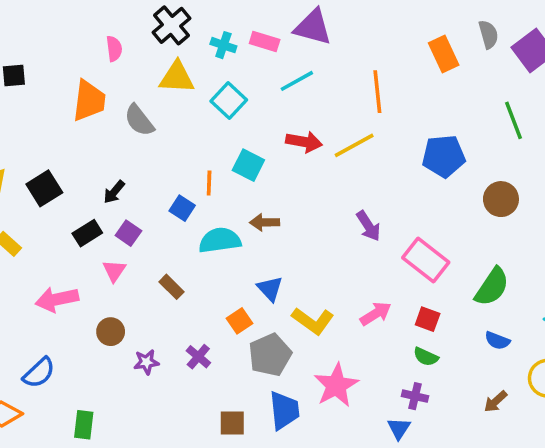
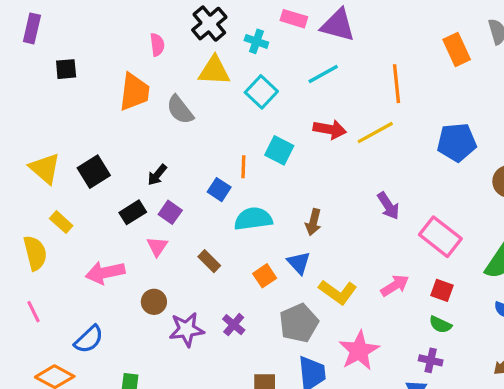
pink rectangle: (265, 41) -> (294, 19), moved
brown arrow: (265, 222) -> (313, 222), moved, turned -75
orange square: (240, 321) -> (265, 276), moved
purple star: (146, 362) -> (186, 329), size x1.5

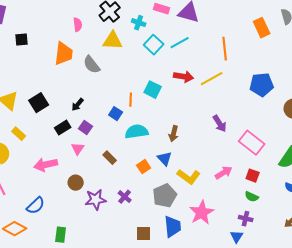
cyan square: (261, 92) -> (154, 45), moved

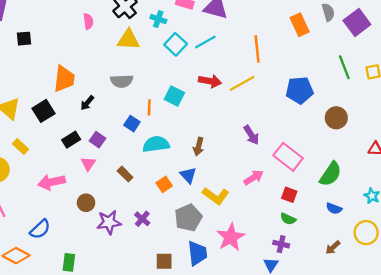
orange trapezoid: (64, 54) -> (64, 79), moved
gray semicircle: (92, 65) -> (122, 81), moved, turned -54
black arrow: (78, 105) -> (87, 103), moved
pink arrow: (224, 173) -> (254, 177), moved

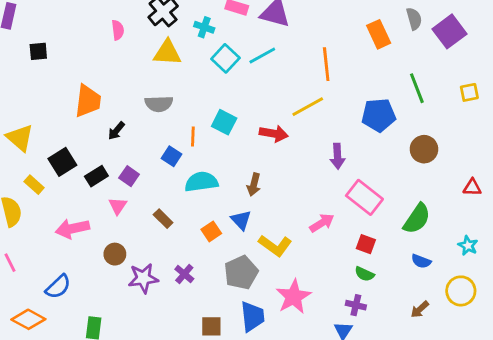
green line: (344, 67) -> (417, 88), moved
red arrow: (210, 81) -> (274, 134), moved
black square: (44, 111) -> (62, 162), moved
purple arrow: (251, 135) -> (337, 156), moved, turned 30

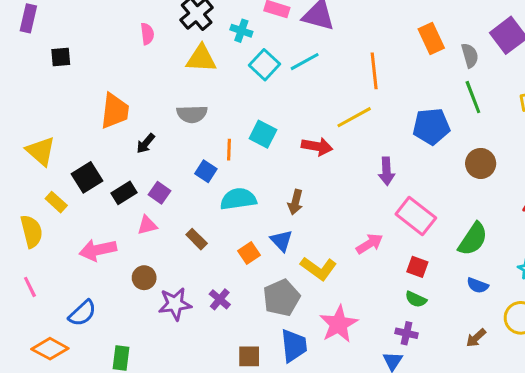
gray semicircle: (414, 19) -> (470, 55), moved
pink triangle: (118, 206) -> (147, 225), turned 42

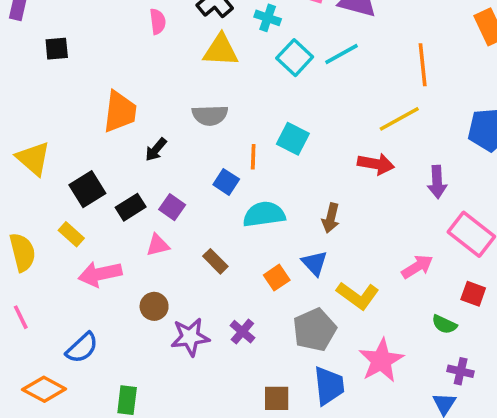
red arrow: (317, 146) -> (376, 164), moved
yellow rectangle: (56, 202) -> (71, 234), moved
green semicircle: (416, 299) -> (444, 324), moved

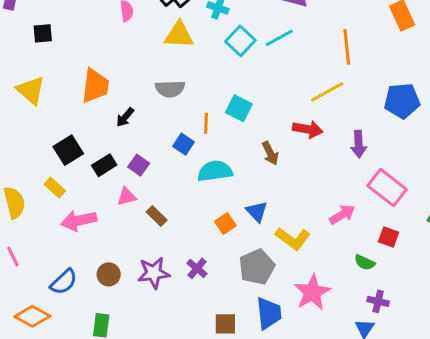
yellow triangle: (33, 159) -> (31, 90), moved
brown arrow: (331, 218) -> (270, 153), moved, turned -40
brown rectangle: (215, 261) -> (157, 216), moved
brown circle: (154, 306) -> (109, 274), moved

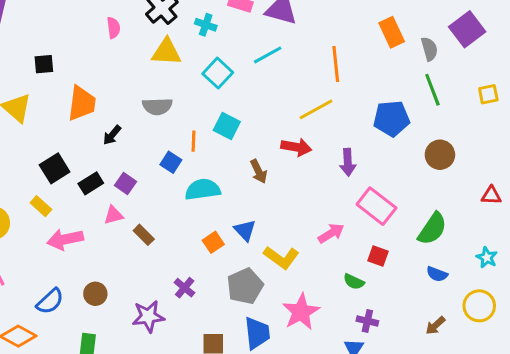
black square: (43, 33) -> (44, 64), moved
cyan square: (240, 41) -> (218, 73), moved
purple star: (154, 273) -> (148, 316), moved

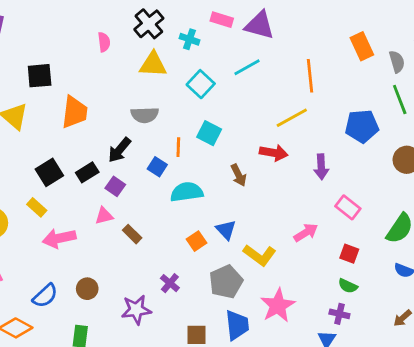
black square: (44, 64) -> (40, 76), size x1.4
black arrow: (112, 135) -> (119, 150), moved, size x1.4
black rectangle: (91, 183) -> (87, 172), moved
pink rectangle: (376, 206) -> (348, 207), size x0.7
green semicircle: (354, 282) -> (348, 286), moved

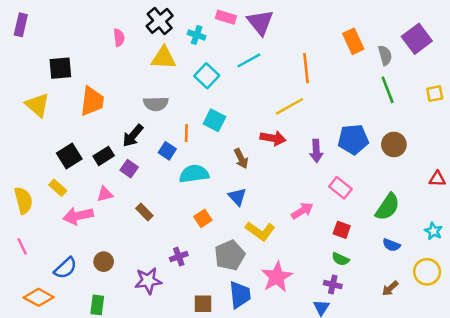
purple triangle: (260, 25) -> (260, 22), turned 36
blue pentagon: (362, 126) -> (353, 139), moved
pink triangle: (104, 216) -> (105, 194), moved
blue triangle: (226, 230) -> (237, 197), moved
purple cross: (170, 283) -> (179, 257), turned 30

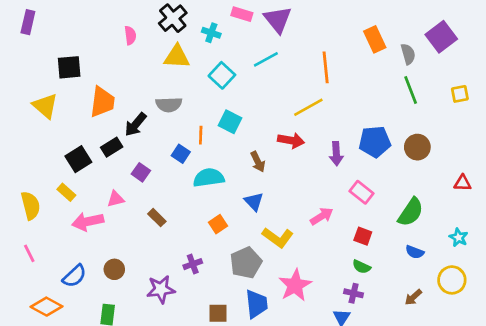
black arrow: (133, 136) -> (136, 124), moved
black rectangle: (104, 156) -> (112, 147), moved

